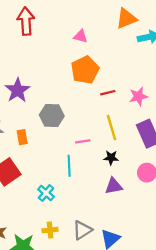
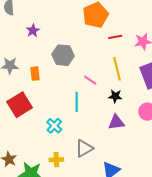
purple star: (18, 90) -> (33, 31), size x0.6
pink line: (83, 141) -> (90, 80), turned 40
gray triangle: (82, 230) -> (84, 148), moved

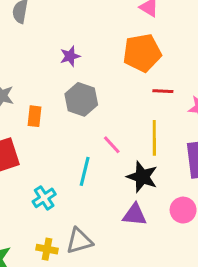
purple star: (33, 31) -> (70, 56), moved
black star: (115, 96) -> (142, 177), size x1.5
yellow cross: (56, 160) -> (47, 249), moved

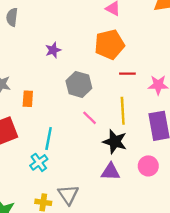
gray hexagon: (81, 99) -> (79, 84), moved
cyan line: (85, 171) -> (49, 139), moved
gray triangle: (79, 241) -> (68, 195), turned -45

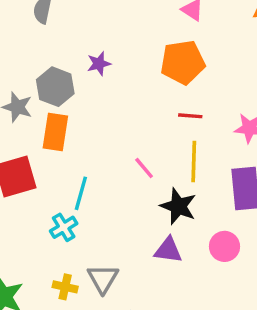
red line: (127, 74) -> (190, 116), moved
gray hexagon: (79, 84) -> (55, 87), moved
orange rectangle: (28, 99) -> (55, 132), size x1.5

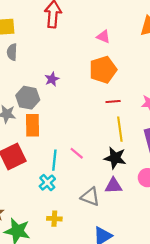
pink line: (144, 168) -> (77, 153), moved
gray triangle: (103, 279) -> (90, 197), moved, turned -30

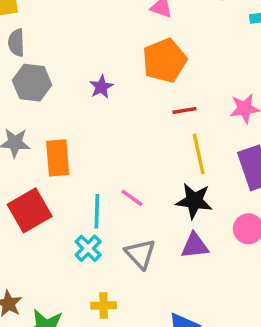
purple star: (52, 79) -> (101, 87), moved
gray hexagon: (28, 98) -> (32, 83), moved
gray triangle: (90, 197) -> (140, 254), moved, turned 30

